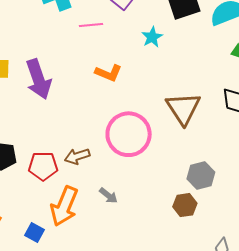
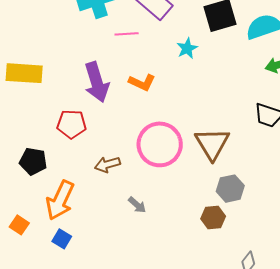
purple arrow: (38, 79) -> (97, 82), moved
brown triangle: (183, 108) -> (212, 144), moved
red pentagon: (43, 166) -> (72, 124), moved
orange arrow: (64, 206) -> (60, 200), moved

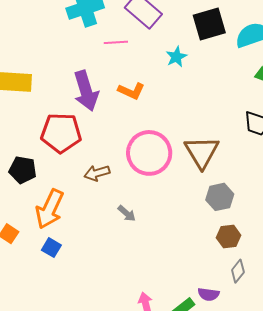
red pentagon: (72, 124) -> (61, 133), size x1.4
brown hexagon: (213, 217) -> (229, 237), moved

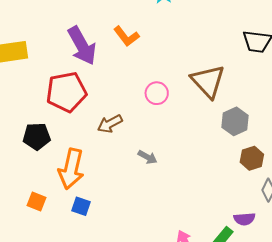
orange L-shape: (131, 91) -> (126, 36), turned 40
pink circle: (149, 153) -> (157, 93), size x0.5

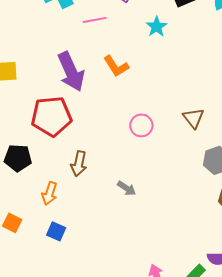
brown triangle: (208, 81) -> (193, 118), size x0.6
brown arrow: (110, 124) -> (79, 164), moved, turned -55
orange arrow: (71, 169) -> (50, 193), size x0.6

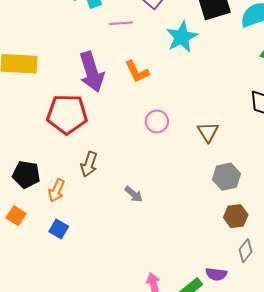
cyan star: (157, 27) -> (182, 37), size x1.5
pink circle: (141, 125) -> (157, 121), moved
black pentagon: (18, 158) -> (26, 175), moved

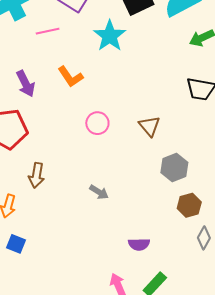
purple arrow: (92, 72) -> (26, 84), size x0.7
gray arrow: (134, 194) -> (99, 192), moved
purple semicircle: (216, 274) -> (139, 244), moved

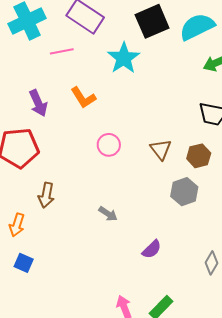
brown hexagon: (189, 205) -> (199, 156), moved
purple semicircle: (139, 244) -> (152, 249), moved, turned -45

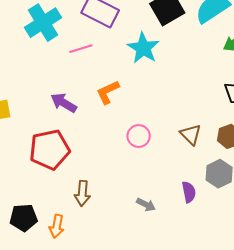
orange L-shape: (83, 98) -> (108, 92), turned 104
purple arrow: (38, 103) -> (64, 103), turned 152
purple semicircle: (152, 249) -> (189, 192), moved, turned -50

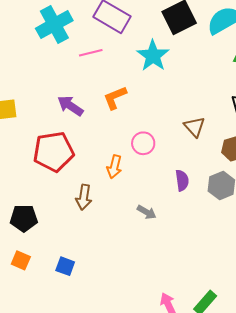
brown triangle: (191, 134) -> (194, 127), moved
purple semicircle: (189, 192) -> (182, 180), moved
orange arrow: (57, 226) -> (114, 167), moved

